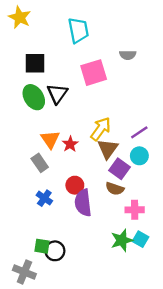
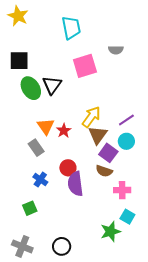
black square: (35, 63) -> (19, 61), moved
green star: (122, 240) -> (110, 232), moved
green square: (42, 246) -> (30, 208), moved, turned -32
black circle: (55, 251) -> (62, 246), moved

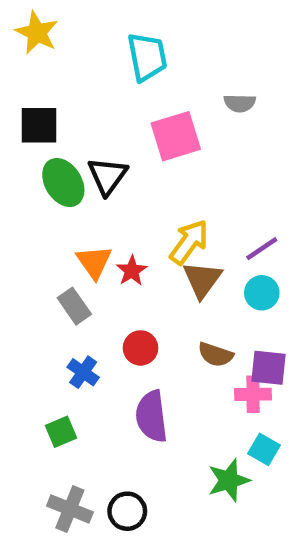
purple square: (108, 153) -> (268, 368), moved, turned -30
purple semicircle: (75, 184) -> (152, 416), moved
gray cross: (22, 246) -> (70, 509), moved

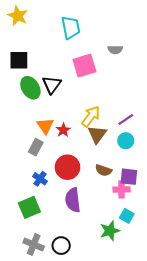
gray rectangle: (74, 306) -> (36, 147), turned 63
red circle: (140, 348) -> (67, 167), size x1.5
green square: (61, 432) -> (29, 207), size x1.5

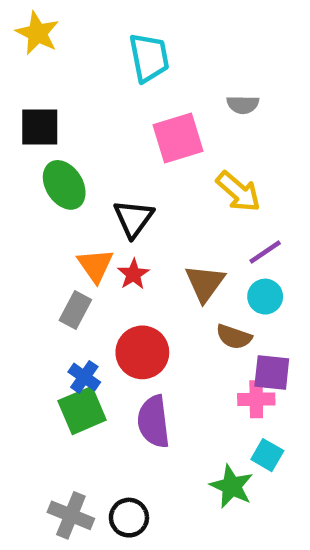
black triangle: (52, 85) -> (133, 218), moved
yellow arrow: (91, 116) -> (238, 192), moved, turned 95
brown semicircle: (103, 170) -> (234, 337), moved
green square: (29, 207) -> (82, 410), moved
green star: (110, 231) -> (232, 486), turned -30

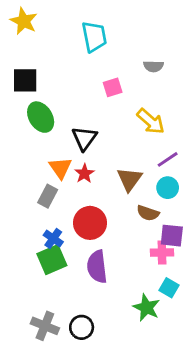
pink square: (178, 138) -> (113, 87), size x0.6

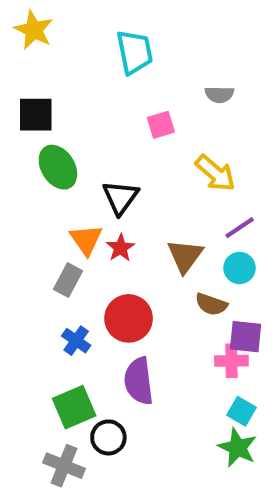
green square: (52, 260) -> (74, 407), moved
green star: (146, 308) -> (237, 448), moved
black circle: (82, 327) -> (108, 437), moved

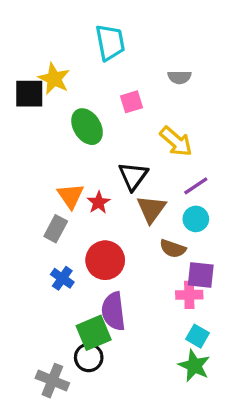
yellow star: (34, 30) -> (54, 79), moved
green ellipse: (58, 167) -> (87, 127), moved
black triangle: (120, 197) -> (133, 176), moved
green square: (74, 407) -> (94, 333), moved

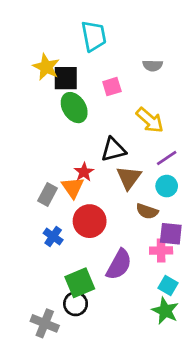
black square: (29, 94) -> (66, 78), moved
black triangle: (133, 176) -> (113, 150), turned 40
orange triangle: (71, 196) -> (73, 187), moved
purple semicircle: (113, 311) -> (119, 265), moved, turned -144

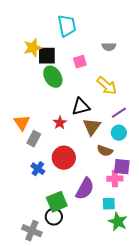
yellow star: (46, 67) -> (33, 48), turned 30
orange triangle: (73, 187) -> (22, 123), moved
cyan square: (168, 286) -> (109, 204), moved, turned -32

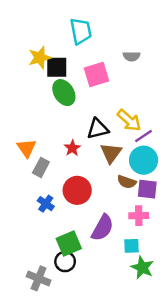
pink square: (80, 62) -> (96, 74), size x1.5
yellow arrow: (107, 86) -> (129, 120), moved
cyan circle: (119, 133) -> (144, 160), size x1.5
purple square: (122, 167) -> (147, 189), moved

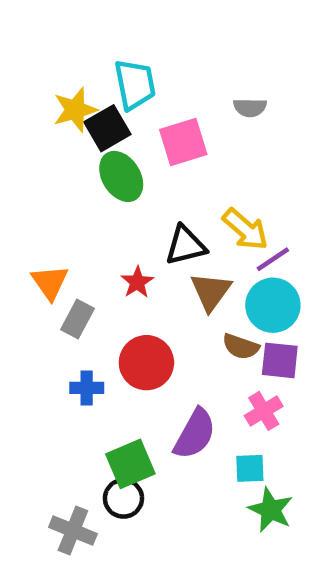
cyan trapezoid: (81, 31) -> (135, 85), moved
black square: (57, 67) -> (107, 128), turned -30
blue cross: (46, 204) -> (87, 388), turned -35
pink cross: (139, 216) -> (264, 411), turned -30

